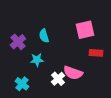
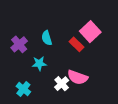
pink square: (85, 30) -> (90, 32), turned -30
red rectangle: (96, 53) -> (76, 44), moved, turned 40

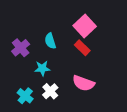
pink square: (90, 32) -> (85, 26), moved
white cross: (62, 84) -> (50, 91), moved

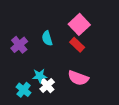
cyan star: (42, 68) -> (40, 76), moved

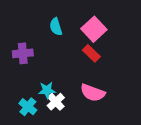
cyan semicircle: (47, 38) -> (56, 27), moved
purple cross: (19, 45) -> (23, 53), turned 35

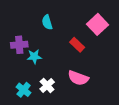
pink square: (94, 29) -> (98, 24), moved
cyan star: (47, 90) -> (34, 57), moved

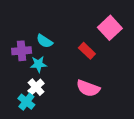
cyan semicircle: (47, 22) -> (45, 41), moved, turned -40
white cross: (47, 86) -> (36, 87), moved

